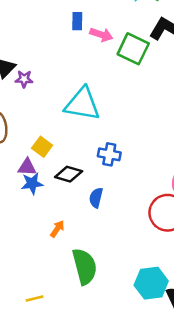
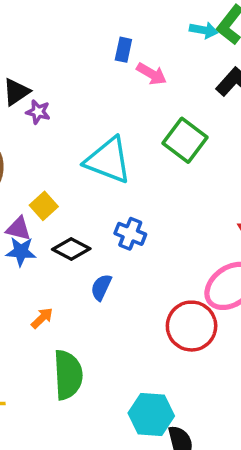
green square: (133, 49) -> (185, 140), moved

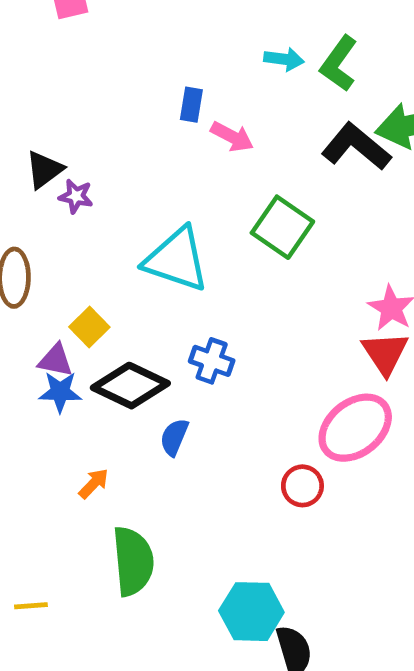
cyan arrow: (204, 30) -> (284, 59), moved
black diamond: (71, 249) -> (130, 386), size x1.4
red circle: (192, 326) -> (302, 486), size x0.6

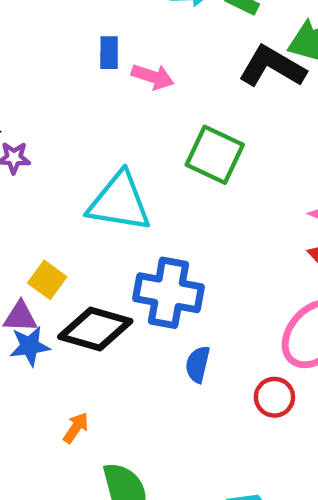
blue cross: (212, 361) -> (169, 293), size x1.6
blue semicircle: (174, 437) -> (198, 364), moved

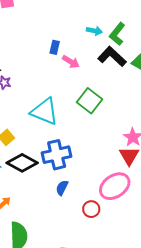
black L-shape: (272, 67) -> (112, 56), moved
blue cross: (169, 293) -> (57, 155), turned -36

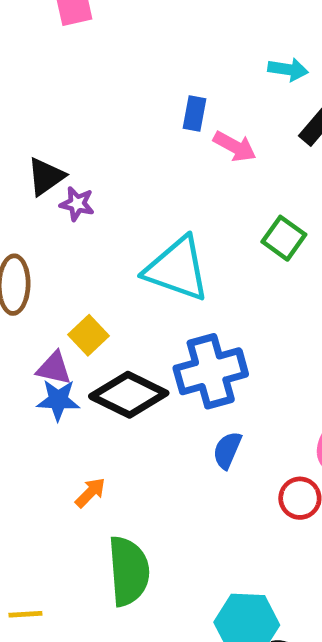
green square: (89, 101) -> (284, 238), size x0.7

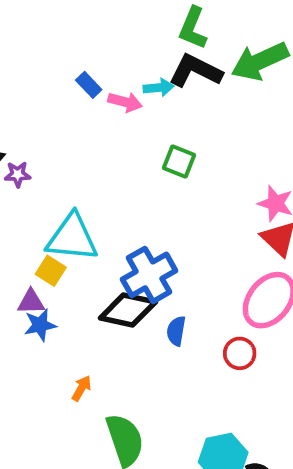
cyan arrow: (288, 69) -> (159, 88), moved
blue rectangle: (194, 114) -> (89, 85), turned -40
cyan triangle: (177, 269) -> (72, 238), moved
black diamond: (129, 395) -> (128, 310), moved

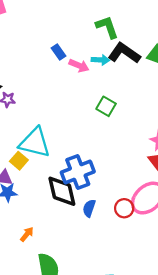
green L-shape: (193, 28) -> (107, 27), moved, turned 130
black diamond: (128, 310) -> (62, 191), turned 56
red circle: (240, 353) -> (124, 208), moved

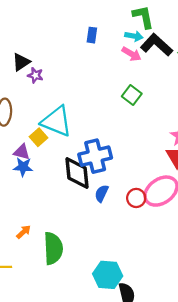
blue rectangle: (59, 52) -> (92, 35), turned 35
cyan arrow: (100, 60) -> (134, 36), moved
pink arrow: (79, 66) -> (131, 54), moved
orange arrow: (27, 234) -> (24, 232), moved

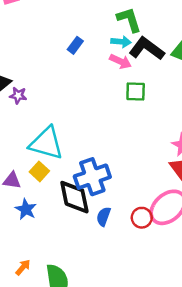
blue rectangle: (92, 35) -> (75, 45), turned 35
green square: (132, 95) -> (136, 92), moved, turned -30
yellow square: (38, 137) -> (39, 171), moved
blue star: (23, 167) -> (26, 209), moved, turned 30

